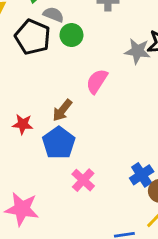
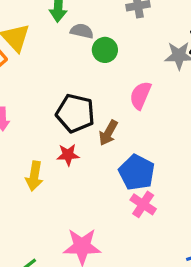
black pentagon: (33, 37) -> (75, 113), moved
blue pentagon: (59, 143) -> (137, 172), moved

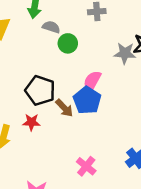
brown arrow: (108, 133) -> (64, 108), turned -78
blue pentagon: (137, 172) -> (87, 100), moved

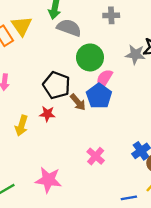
gray semicircle: (51, 27) -> (69, 28), size x1.5
green circle: (68, 43) -> (90, 57), moved, size x1.5

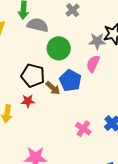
gray cross: (111, 15) -> (73, 10), turned -32
pink semicircle: (104, 79) -> (93, 64), moved
pink cross: (96, 156) -> (83, 129), moved

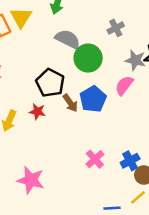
gray cross: (73, 10) -> (116, 28), moved
gray semicircle: (38, 25) -> (68, 39), moved

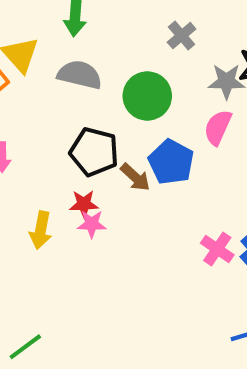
gray semicircle: (68, 39) -> (80, 75), moved
pink cross: (95, 159) -> (217, 249), moved
pink star: (31, 180) -> (92, 224), moved, size x0.6

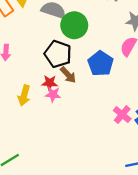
green circle: (147, 96) -> (74, 25), moved
brown arrow: (135, 177) -> (68, 75), moved

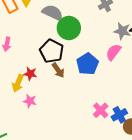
red star: (50, 83) -> (30, 74), moved
pink star: (53, 94) -> (30, 101), moved

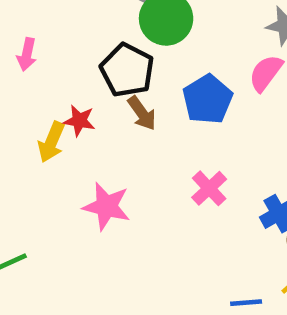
pink star: (30, 101) -> (106, 206), moved, size x1.5
pink cross: (101, 110) -> (209, 188), moved

